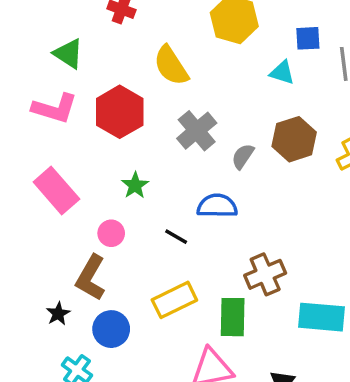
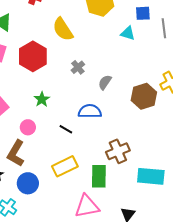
gray cross: (197, 131) -> (78, 67), size x0.6
brown hexagon: (294, 139) -> (144, 96), moved

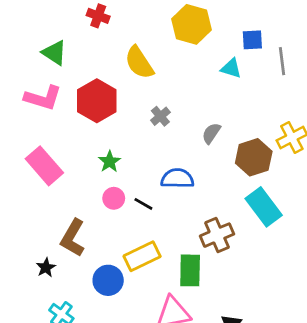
gray semicircle: (105, 82) -> (211, 133), moved
pink circle: (28, 127) -> (114, 198), moved
cyan rectangle: (151, 176) -> (264, 207), moved, turned 48
blue circle: (28, 183) -> (108, 280), moved

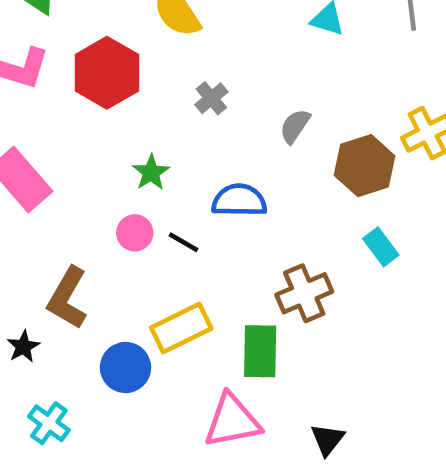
green star: (109, 162) -> (151, 173), moved
cyan rectangle: (264, 207) -> (381, 247), size x0.6

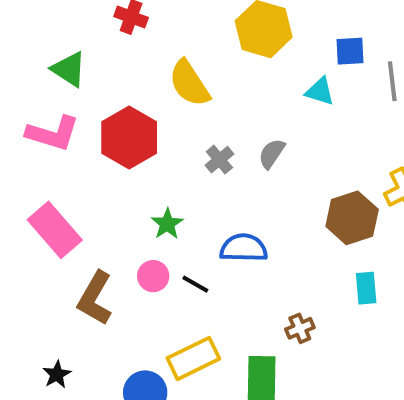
gray semicircle: (295, 126) -> (272, 154), moved
cyan rectangle: (381, 247) -> (366, 288), turned 32
brown cross: (304, 293) -> (300, 328), size x0.6
brown L-shape: (67, 298) -> (95, 298), moved

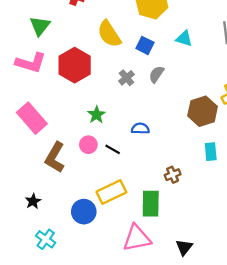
blue square: (350, 51) -> (145, 45), moved, turned 30
green triangle: (69, 69) -> (40, 26), turned 35
blue semicircle: (244, 248) -> (140, 129), size x0.7

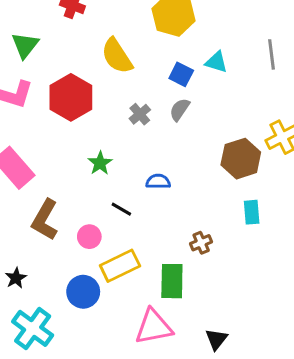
blue square: (145, 45) -> (181, 74), moved
pink circle: (88, 145) -> (89, 237), moved
cyan cross: (46, 239) -> (33, 328), size x1.5

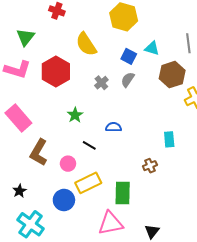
brown hexagon: (241, 159) -> (172, 75), moved
cyan rectangle: (252, 212) -> (169, 139), moved
brown cross: (201, 243) -> (150, 166), moved

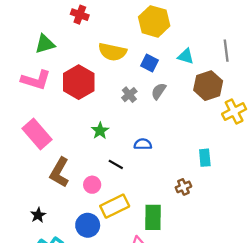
green triangle: (26, 37) -> (45, 44), turned 36
yellow semicircle: (86, 44) -> (112, 52), turned -45
blue square: (129, 56) -> (150, 63), moved

